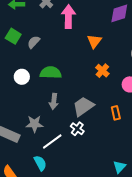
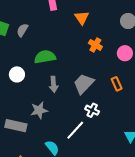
white circle: (22, 77) -> (17, 74), moved
white cross: (77, 129) -> (92, 110), moved
white line: (52, 141) -> (75, 130), moved

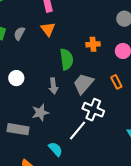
orange triangle: (82, 18) -> (48, 29), moved
orange cross: (95, 45) -> (93, 44), turned -32
green semicircle: (45, 57) -> (67, 59), moved, turned 95
white cross: (92, 110) -> (93, 110), size x1.5

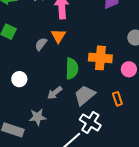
gray semicircle: (19, 33) -> (41, 44), moved
orange cross: (93, 44) -> (100, 58), size x1.6
gray arrow: (53, 86) -> (55, 93), turned 49

